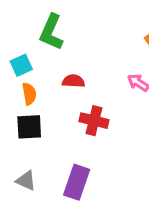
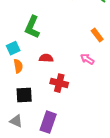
black square: (29, 127) -> (24, 95), moved

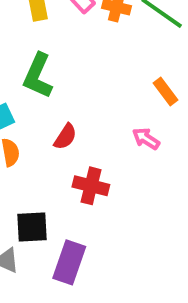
red semicircle: (46, 58) -> (65, 137), turned 120
black square: (24, 95) -> (32, 227), moved

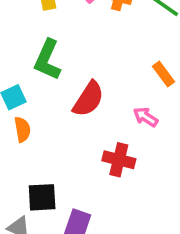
red semicircle: (65, 137) -> (88, 99), moved, size x1.5
red cross: (91, 186) -> (119, 160), moved

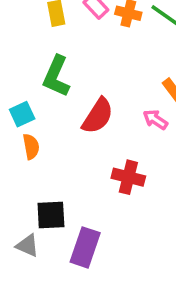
pink arrow: (146, 117) -> (155, 120), moved

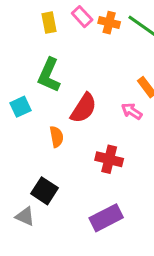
orange semicircle: (31, 147) -> (57, 137), moved
black square: (51, 215) -> (45, 191), turned 36
purple rectangle: (85, 247) -> (106, 218), moved, turned 44

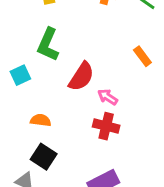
pink arrow: (132, 111) -> (108, 97), moved
orange semicircle: (57, 137) -> (41, 120), moved, turned -72

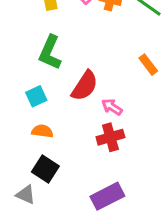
cyan square: (20, 75) -> (36, 96), moved
red cross: (106, 126) -> (110, 137), turned -30

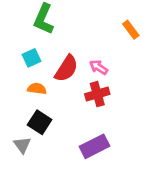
red semicircle: (85, 86) -> (66, 69), moved
gray triangle: (26, 195) -> (22, 145), turned 30

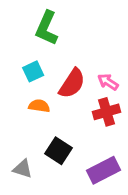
black square: (40, 122) -> (59, 151), moved
gray triangle: (22, 145) -> (23, 169), turned -36

